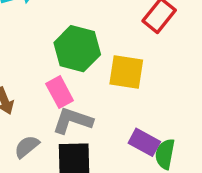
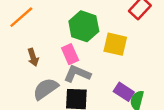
gray semicircle: (27, 147) -> (46, 89), size x1.5

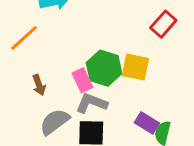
green hexagon: (84, 26) -> (104, 68), moved

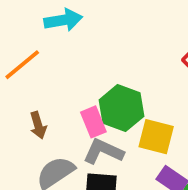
yellow square: (135, 67) -> (156, 137), moved

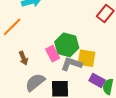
gray L-shape: (103, 151) -> (71, 64), moved

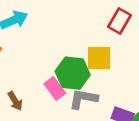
yellow square: (87, 58) -> (99, 58), moved

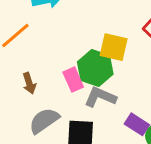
yellow square: (99, 58) -> (114, 47), moved

